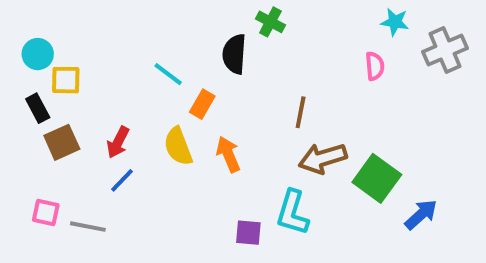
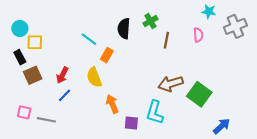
green cross: (270, 22) -> (150, 21), moved, turned 32
brown line: (301, 112) -> (166, 40), moved
orange arrow: (228, 154) -> (112, 104), moved
blue arrow: (421, 215) -> (222, 126), moved

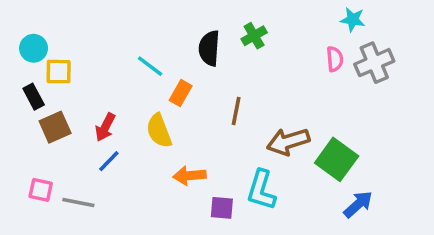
gray cross: (235, 26) -> (374, 63), moved
brown line: (166, 40) -> (236, 111), moved
orange arrow: (112, 104) -> (190, 176), turned -72
blue arrow: (222, 126) -> (358, 204), moved

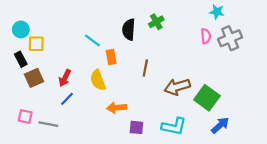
orange rectangle: (181, 93) -> (111, 57), turned -40
cyan L-shape: (261, 190) -> (174, 126), moved, turned -95

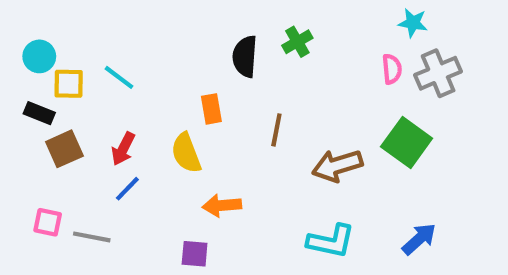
cyan line: (92, 40) -> (119, 77), moved
black rectangle: (21, 59) -> (39, 113), turned -40
green square: (207, 98) -> (407, 142), moved
purple square: (136, 127) -> (195, 254), moved

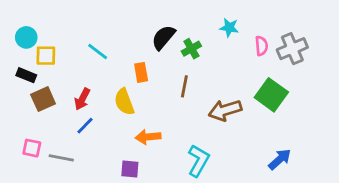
cyan star: (413, 23) -> (229, 28), moved
green cross: (297, 42) -> (191, 49), moved
black semicircle: (245, 56) -> (163, 37), turned 36
cyan line: (119, 77) -> (98, 51), moved
cyan L-shape: (331, 241) -> (198, 161), moved, turned -72

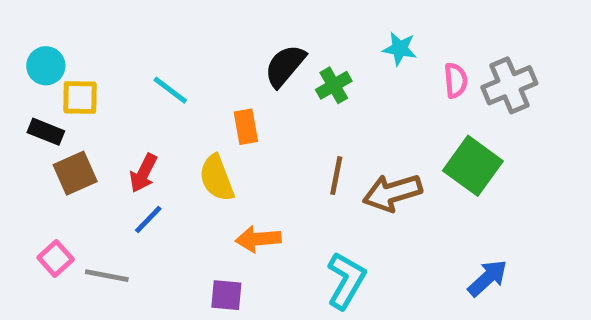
brown line: (184, 86) -> (336, 176), moved
pink square: (32, 148) -> (56, 259), turned 36

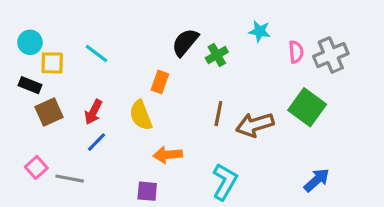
cyan line: (170, 90) -> (96, 53), moved
orange rectangle: (246, 127) -> (160, 82), turned 30

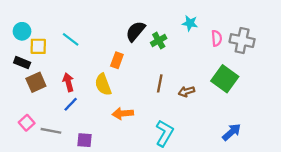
gray cross: (331, 55) -> (242, 41), turned 35
red arrow: (93, 112) -> (68, 82), turned 138
brown arrow: (255, 125) -> (186, 91), size x0.6
purple square: (147, 191) -> (85, 140), moved

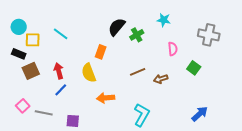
pink semicircle: (217, 38) -> (173, 49), moved
green square: (225, 79) -> (194, 68), size x0.6
brown line: (160, 83) -> (138, 72), turned 56

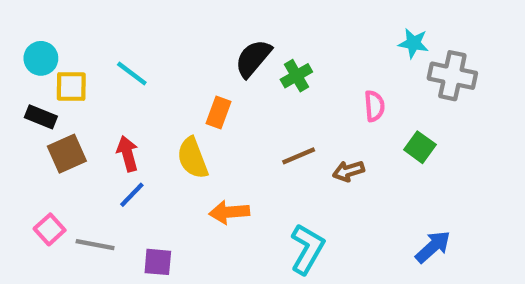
cyan star: (164, 20) -> (413, 43), moved

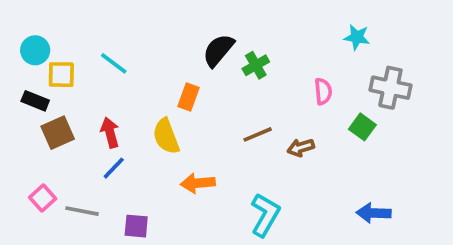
gray cross: (452, 76) -> (390, 88), moved
blue arrow: (433, 247) -> (374, 213), turned -136

